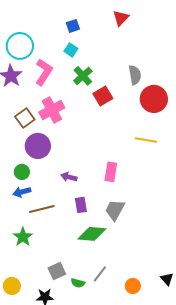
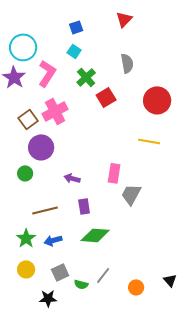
gray semicircle: (135, 75) -> (127, 63), moved
blue arrow: (22, 192) -> (53, 240), moved
gray trapezoid: (115, 210) -> (131, 194), moved
yellow circle: (12, 286) -> (26, 269), moved

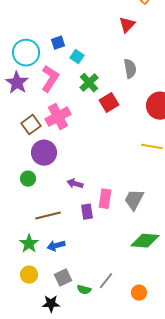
blue square: (76, 27) -> (58, 43), moved
pink rectangle: (114, 173) -> (105, 199), moved
green diamond: (95, 235) -> (145, 241), moved

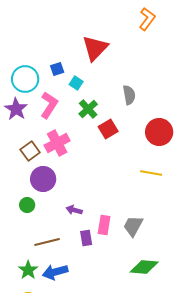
red triangle: (127, 25) -> (95, 48), moved, size x1.6
blue arrow: (56, 246) -> (55, 272), size x1.4

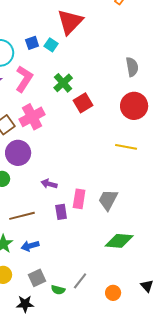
cyan square: (76, 83) -> (51, 45), moved
gray semicircle: (129, 95) -> (132, 67), moved
blue arrow: (55, 272) -> (30, 246), size x0.7

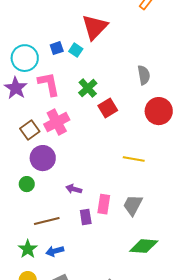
gray semicircle: (132, 67) -> (144, 75), moved
pink L-shape: (24, 79) -> (49, 84), turned -44
yellow line: (126, 147) -> (134, 159), moved

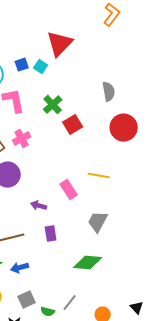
pink cross: (57, 122) -> (22, 139), size x0.7
pink rectangle: (104, 204) -> (69, 190), moved, turned -42
green diamond: (144, 246) -> (88, 263), moved

